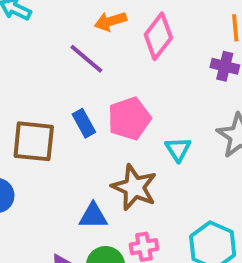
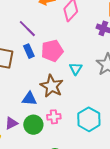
purple line: (86, 59) -> (27, 29), moved

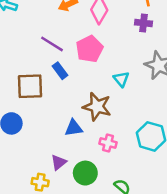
pink pentagon: (52, 51) -> (89, 49), moved
pink cross: (54, 117) -> (108, 143), turned 32
green circle: (33, 125) -> (85, 173), moved

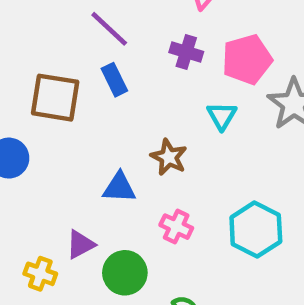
purple cross: (143, 23) -> (186, 52), moved
pink pentagon: (89, 49) -> (247, 59), moved
brown star: (97, 107) -> (169, 157), size x0.7

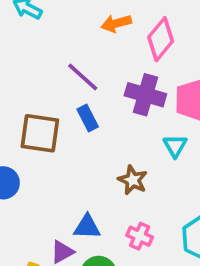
purple cross: (186, 52) -> (145, 95), size x1.5
blue triangle: (119, 188) -> (87, 227), moved

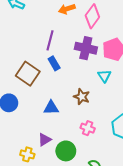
purple line: (83, 77) -> (50, 40), turned 66
brown square: (40, 133) -> (28, 74), turned 30
blue triangle: (87, 227) -> (51, 108), moved

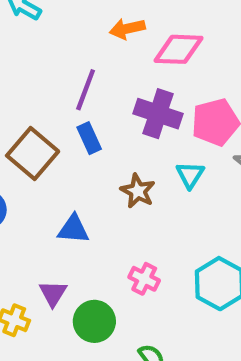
pink diamond: (92, 16) -> (178, 49), turned 50
brown star: (82, 97) -> (138, 191), moved
purple triangle: (45, 140) -> (53, 293), turned -32

